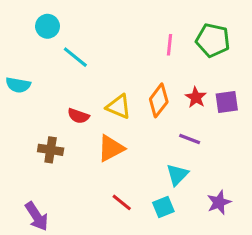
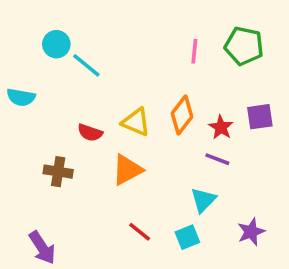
cyan circle: (47, 26) -> (56, 44), moved
red star: (196, 97) -> (221, 127), moved

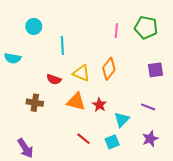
cyan line: (86, 65) -> (62, 46), moved, turned 48
red star: (221, 127) -> (99, 105), moved
purple line: (217, 159) -> (148, 107), moved
orange triangle: (127, 170) -> (76, 102), turned 42

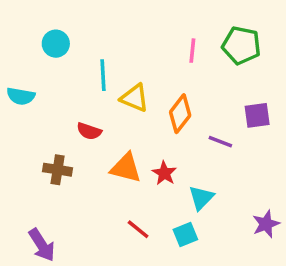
yellow triangle: (81, 73) -> (135, 98), moved
purple line: (148, 107) -> (220, 142), moved
purple star: (150, 139) -> (266, 224), moved

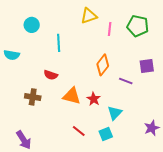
yellow triangle: (135, 98) -> (89, 16), moved, turned -42

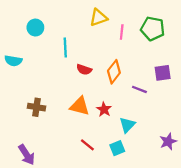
red semicircle: (51, 75) -> (84, 70), moved

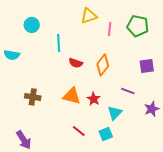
purple line: (139, 89) -> (128, 91), moved
purple star: (168, 141) -> (152, 109), moved

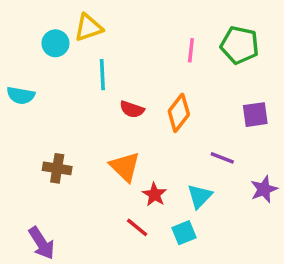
yellow triangle: (89, 16) -> (88, 28), moved
orange triangle: (72, 96) -> (125, 167), turned 30
red star: (94, 99) -> (154, 194), moved

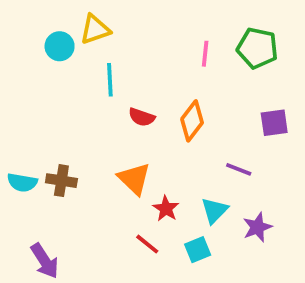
cyan semicircle: (21, 95) -> (22, 182), moved
purple star: (264, 189) -> (257, 227), moved

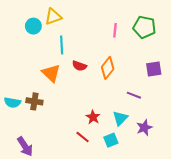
orange triangle: (134, 179) -> (51, 73), moved

